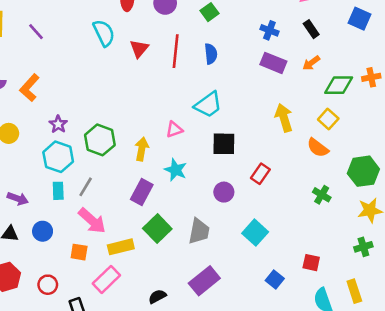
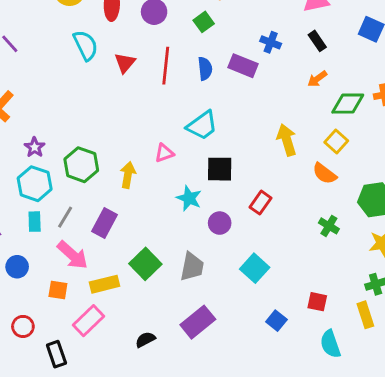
purple rectangle: (273, 63) -> (243, 66), moved
cyan star: (176, 170) -> (189, 198), moved
purple rectangle: (142, 192) -> (105, 223), moved
yellow rectangle: (354, 291) -> (365, 315), moved

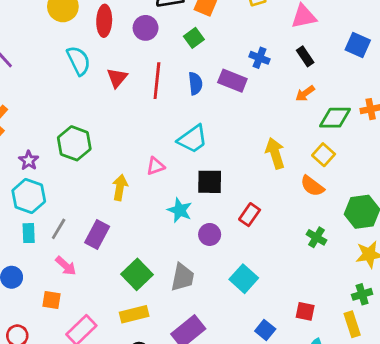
green hexagon: (81, 165) -> (74, 143), moved
pink arrow: (72, 255) -> (66, 266), size x0.7
yellow rectangle: (105, 284) -> (134, 314), moved

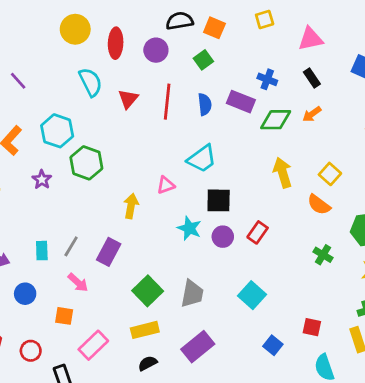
green diamond: (335, 118) -> (276, 120), moved
cyan hexagon: (29, 196) -> (57, 131), moved
purple circle: (210, 234) -> (223, 237), moved

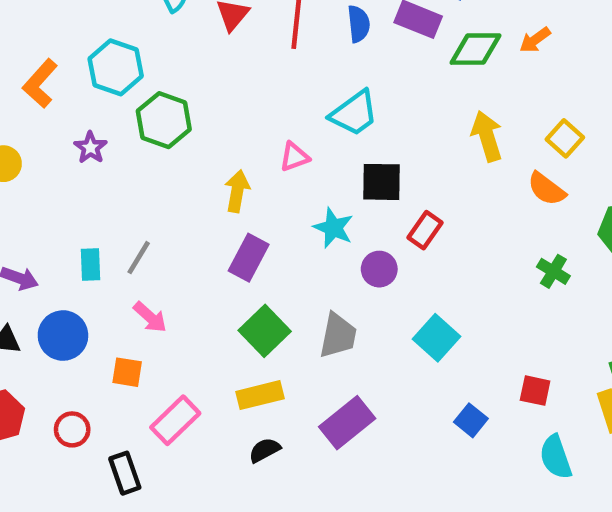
red rectangle: (258, 232) -> (425, 230), moved
purple circle: (223, 237) -> (379, 269), moved
purple rectangle: (109, 252) -> (249, 258), moved
blue circle: (25, 294) -> (63, 336), size x1.4

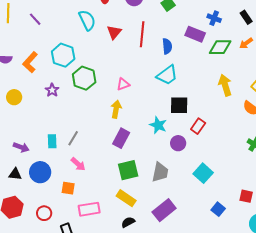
blue semicircle: (359, 24) -> (167, 46), moved
pink triangle: (294, 157) -> (123, 84), moved
green square: (265, 331) -> (128, 170), turned 30
yellow rectangle: (260, 395) -> (126, 198), turned 48
pink rectangle: (175, 420) -> (89, 209), turned 35

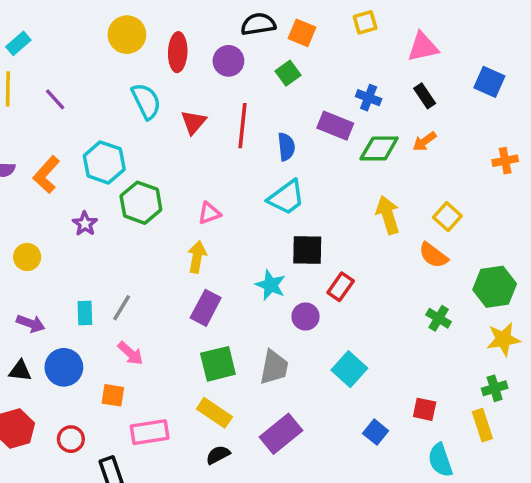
yellow circle: (14, 97) -> (27, 257), moved

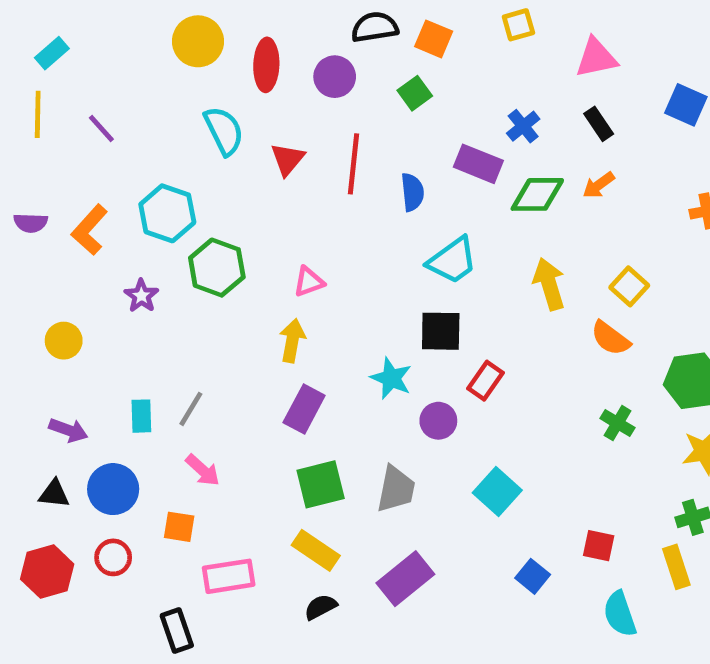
blue cross: (369, 98) -> (523, 126), turned 30
cyan trapezoid: (286, 197) -> (452, 260), moved
red circle: (71, 439) -> (113, 557), moved

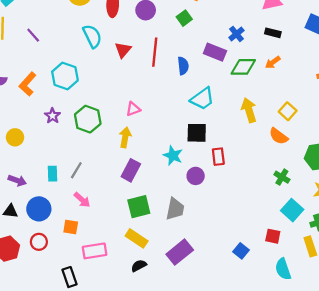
black rectangle: (599, 124) -> (273, 33), turned -42
green hexagon: (217, 268) -> (88, 119), moved
red rectangle: (485, 381) -> (218, 157), turned -42
cyan square: (497, 491) -> (292, 210), moved

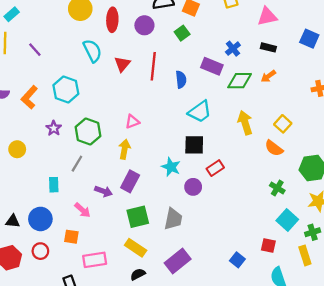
red rectangle: (218, 157) -> (215, 168), turned 63
gray line: (76, 170) -> (77, 164), moved
purple arrow: (17, 180) -> (103, 191), moved

